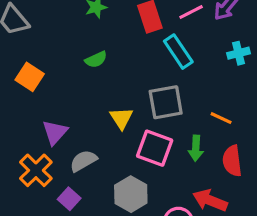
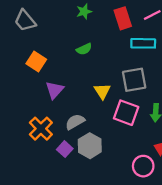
cyan rectangle: (178, 52) -> (143, 43), turned -55
purple triangle: (55, 132) -> (55, 90), moved
gray hexagon: (131, 194) -> (90, 146), moved

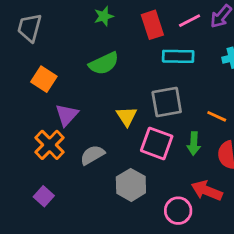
gray trapezoid: (25, 21) -> (30, 28), turned 55
green semicircle: (84, 49) -> (104, 63), size x1.5
orange cross: (41, 129) -> (50, 145), moved
gray hexagon: (90, 146) -> (131, 185), moved
purple square: (65, 149) -> (44, 196), moved

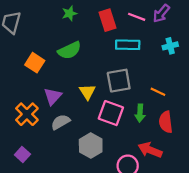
pink line: (190, 21) -> (137, 17), turned 48
orange square: (44, 79) -> (35, 63), moved
purple triangle: (67, 115) -> (53, 96), moved

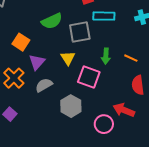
orange square: (35, 63) -> (21, 42), moved
gray square: (119, 81) -> (80, 32), moved
green arrow: (140, 113) -> (106, 56), moved

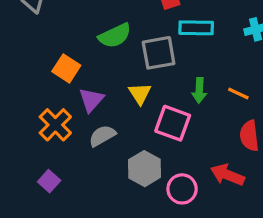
pink circle: (104, 124) -> (182, 189), moved

